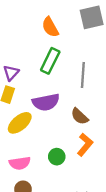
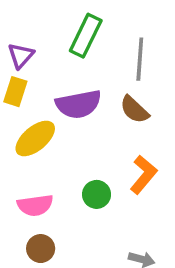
brown semicircle: (80, 116) -> (134, 110), moved

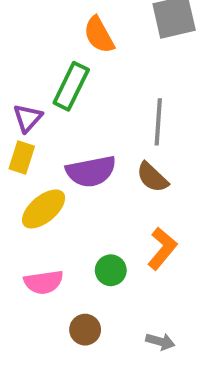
green rectangle: (86, 36) -> (71, 86), moved
brown circle: (41, 249) -> (85, 330), moved

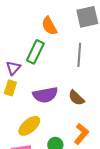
gray line: (158, 122) -> (79, 55), moved
yellow ellipse: (44, 209) -> (29, 126), moved

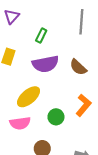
green rectangle: (35, 52) -> (41, 35), moved, size x0.6
purple triangle: (13, 68) -> (12, 16), moved

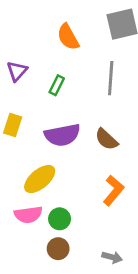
green rectangle: (41, 35) -> (57, 85), moved
green circle: (56, 117) -> (60, 219), moved

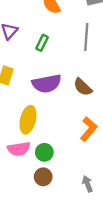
yellow ellipse: (40, 179) -> (28, 120), turned -36
gray arrow: (112, 257) -> (87, 184), turned -126

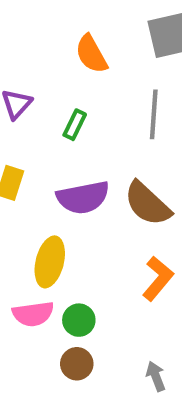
brown semicircle: (83, 87) -> (147, 204), size x1.4

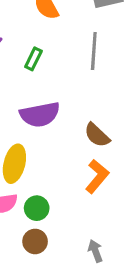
brown semicircle: (147, 204) -> (97, 135), moved, size x0.7

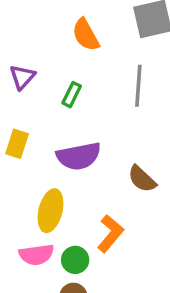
orange L-shape: (97, 176) -> (110, 234), moved

